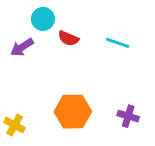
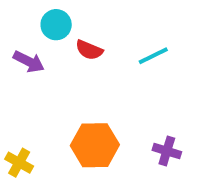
cyan line: (118, 43) -> (153, 56), turned -45
purple arrow: (22, 47) -> (29, 62), turned -120

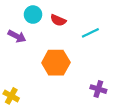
red semicircle: (89, 50) -> (58, 20), moved
orange hexagon: (95, 145) -> (56, 63), moved

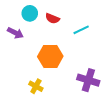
purple cross: (98, 89) -> (88, 80), size x1.5
yellow cross: (11, 96) -> (36, 86), moved

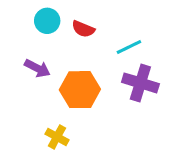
purple arrow: (15, 33) -> (37, 68), moved
purple cross: (88, 80) -> (140, 83), moved

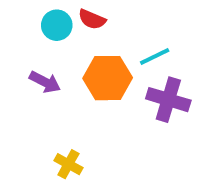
red semicircle: (83, 29) -> (92, 19), moved
orange hexagon: (80, 90) -> (108, 78), moved

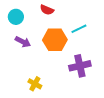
cyan circle: (57, 25) -> (16, 17), moved
purple cross: (168, 100) -> (80, 66), moved, turned -30

